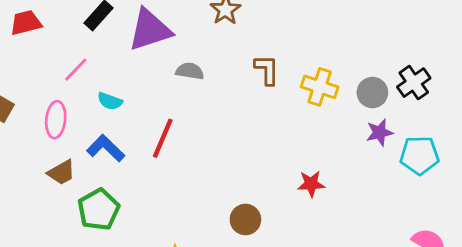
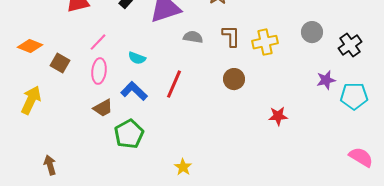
pink line: (76, 70) -> (98, 42), moved
brown L-shape: (267, 70) -> (231, 36), moved
yellow cross: (320, 87) -> (265, 42), moved, turned -30
gray circle: (372, 93) -> (312, 32), moved
brown circle: (245, 220) -> (234, 79), moved

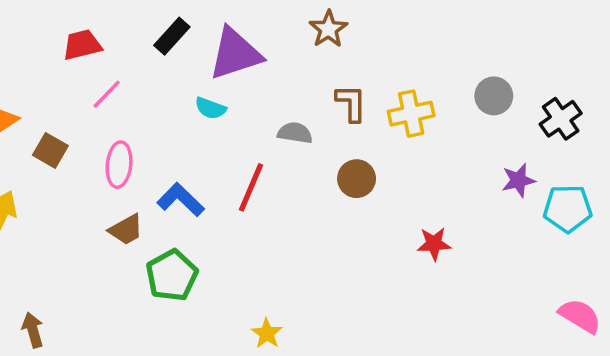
gray semicircle: (193, 37) -> (295, 133), moved
pink line: (98, 42) -> (107, 94), moved
cyan semicircle: (137, 58) -> (211, 108), moved

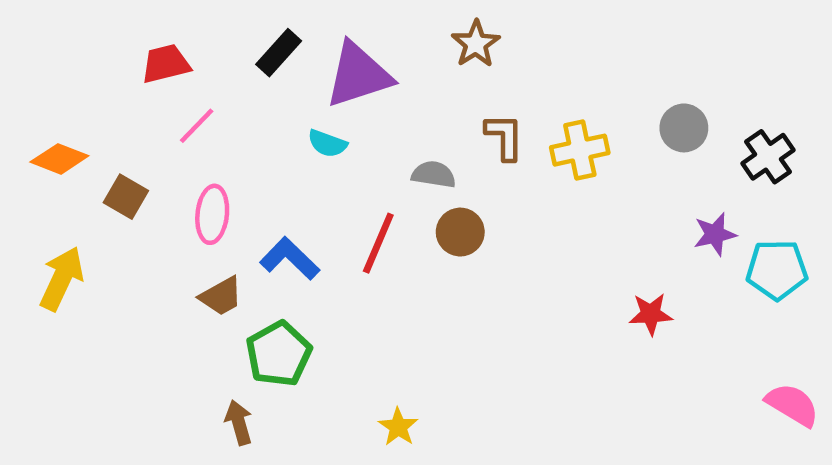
brown circle: (357, 179) -> (460, 232), moved
red star: (434, 244) -> (651, 314), moved
brown arrow: (33, 330) -> (239, 422), moved

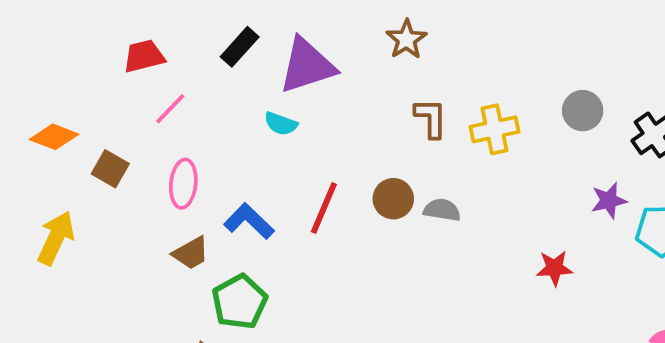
gray semicircle: (434, 174) -> (442, 210), moved

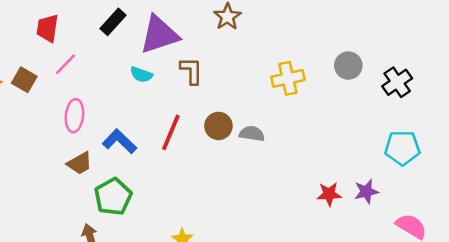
red trapezoid: (144, 56) -> (47, 28), turned -68
brown L-shape: (431, 118) -> (191, 71), moved
brown square: (110, 169) -> (24, 80), moved
purple star: (609, 201) -> (366, 192), moved
red star: (554, 268) -> (329, 194), moved

